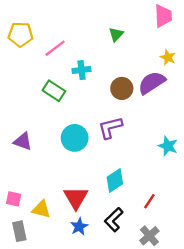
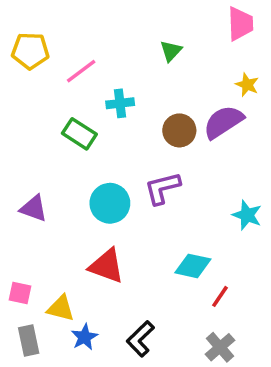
cyan diamond: (115, 181) -> (193, 266), moved, turned 45
red triangle: (76, 198) -> (107, 266), moved, turned -40
black L-shape: (114, 220) -> (140, 339), moved
blue star: (79, 227) -> (84, 337), moved

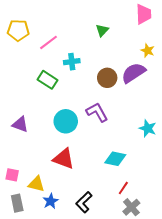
purple L-shape: (162, 188) -> (97, 112), turned 75
red line: (220, 296) -> (123, 188), moved

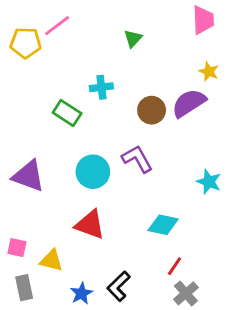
green triangle: (102, 30) -> (133, 39), moved
pink line: (49, 42) -> (57, 26), moved
purple triangle: (20, 124) -> (28, 176), size x1.4
blue star: (51, 201) -> (81, 293), moved

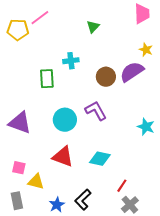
green rectangle: (67, 113) -> (47, 79), turned 54
cyan diamond: (163, 225) -> (100, 159), moved
pink square: (17, 248) -> (19, 168), moved

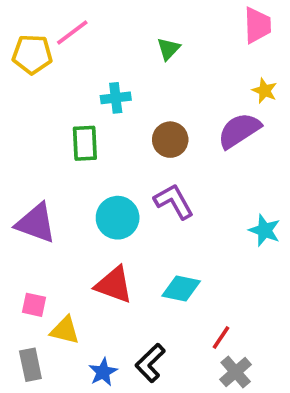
cyan cross: (71, 61) -> (116, 98), moved
brown circle: (106, 77) -> (170, 140), moved

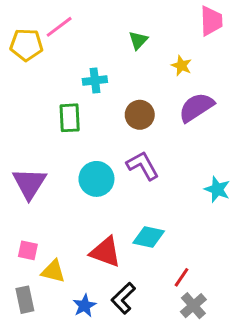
yellow star: (265, 91) -> (181, 66), moved
purple triangle: (36, 223) -> (29, 183), turned 42
red triangle: (114, 285) -> (105, 252), moved

